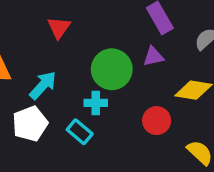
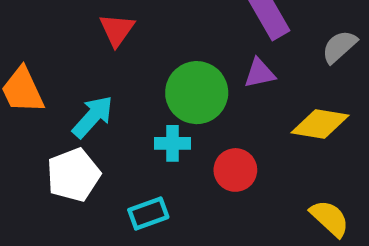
red circle: (157, 121) -> (235, 170), moved
cyan rectangle: (80, 132) -> (148, 214), moved, turned -60

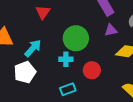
purple triangle: (260, 73) -> (111, 30), moved
cyan rectangle: (148, 214) -> (68, 89), moved

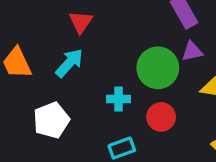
green circle: (76, 38) -> (158, 68), moved
cyan arrow: (33, 48) -> (69, 63), moved

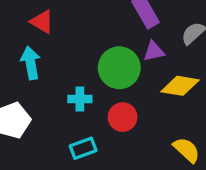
red triangle: (81, 22) -> (42, 22), turned -35
cyan arrow: (69, 63) -> (31, 63), turned -52

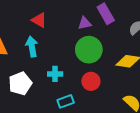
purple triangle: (154, 51) -> (85, 23), moved
cyan cross: (80, 99) -> (55, 74), moved

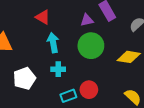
cyan arrow: (32, 46) -> (53, 43), moved
red circle: (91, 81) -> (89, 90), moved

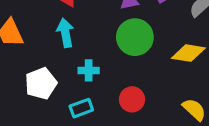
cyan arrow: (53, 43) -> (65, 33), moved
cyan rectangle: (68, 96) -> (81, 108), moved

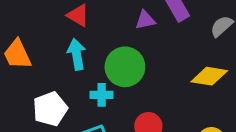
green circle: (135, 37) -> (125, 67), moved

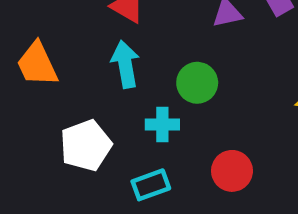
green circle: (125, 67) -> (197, 83), size x0.7

